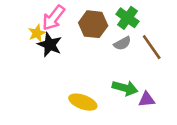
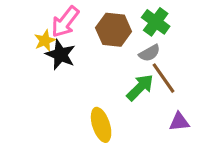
brown line: (152, 47) -> (164, 78), moved
green arrow: (125, 88) -> (140, 87), moved, turned -60
yellow ellipse: (83, 102) -> (101, 125), turned 52

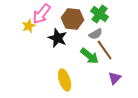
black star: (60, 55) -> (58, 38), moved
green arrow: (140, 87) -> (90, 56), turned 84
purple triangle: (179, 122) -> (115, 78), turned -40

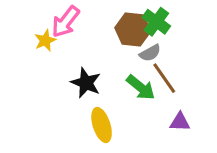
brown hexagon: (73, 19) -> (133, 30), moved
black star: (58, 38) -> (86, 83), moved
purple triangle: (115, 78) -> (180, 122), turned 48

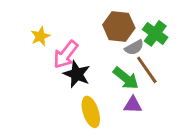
pink arrow: (66, 22) -> (66, 54), moved
green cross: (156, 22) -> (155, 33), moved
purple triangle: (180, 122) -> (133, 105), moved

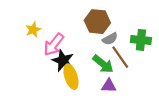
green cross: (155, 33) -> (141, 40), moved, turned -30
yellow ellipse: (91, 112) -> (71, 77), moved

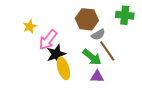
green cross: (141, 40) -> (125, 15), moved
black star: (63, 61) -> (56, 54), turned 30

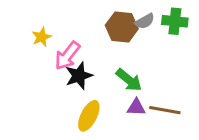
gray semicircle: (98, 35) -> (145, 21), moved
brown line: (107, 51) -> (165, 110), moved, turned -45
yellow ellipse: (63, 68) -> (89, 116), moved, turned 45

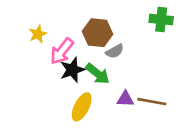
gray semicircle: (145, 21) -> (115, 51), moved
brown hexagon: (122, 27) -> (98, 33), moved
green arrow: (129, 80) -> (98, 74), moved

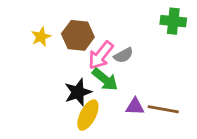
brown hexagon: (98, 33) -> (78, 35), moved
pink arrow: (62, 51) -> (101, 55), moved
black star: (72, 70) -> (78, 92), moved

